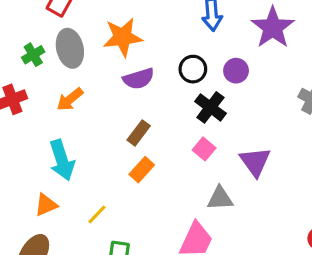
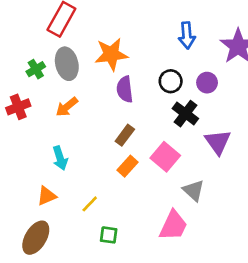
purple semicircle: (139, 79) -> (125, 89), turned 100
pink square: (204, 149) -> (165, 157), moved, size x1.5
cyan arrow: (62, 160) -> (60, 158), size x0.7
purple triangle: (255, 162) -> (218, 142), moved
gray triangle: (220, 198) -> (194, 190), turned 45

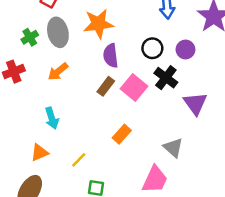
brown rectangle: (125, 135) -> (106, 86), moved
pink square: (165, 157) -> (134, 88), moved
orange rectangle: (127, 166) -> (122, 134), moved

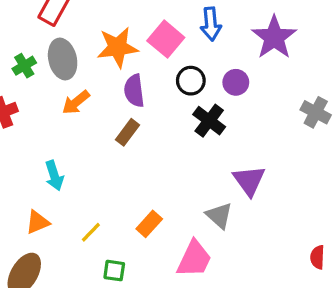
orange arrow: (58, 72) -> (76, 102), moved
pink square: (134, 88) -> (166, 39), moved
purple triangle: (195, 103) -> (249, 181), moved
orange rectangle: (122, 134) -> (149, 224), moved

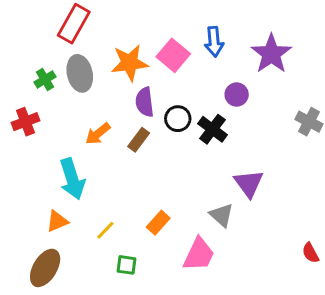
black circle: (191, 81) -> (178, 119), moved
orange arrow: (76, 102) -> (98, 134), moved
cyan arrow: (54, 176) -> (72, 179), size x1.5
red semicircle: (317, 257) -> (310, 253), turned -30

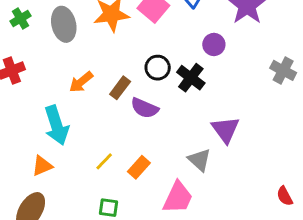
green cross: (45, 79) -> (20, 19), moved
purple semicircle: (145, 102) -> (145, 108), moved, turned -60
yellow line: (105, 230) -> (104, 161), moved

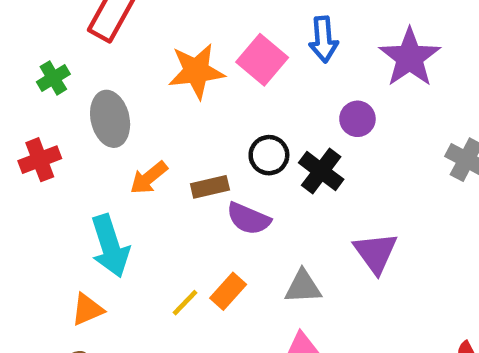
gray ellipse: (64, 24) -> (110, 119), moved
brown rectangle: (120, 88) -> (210, 187), turned 40
gray triangle: (199, 160) -> (303, 287), moved, turned -45
orange rectangle: (139, 167) -> (228, 291), moved

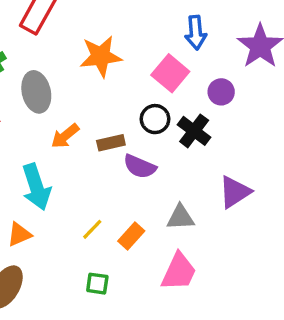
pink square: (262, 60) -> (170, 73), moved
purple triangle: (376, 253) -> (235, 192), turned 33
orange rectangle: (228, 291) -> (131, 236), moved

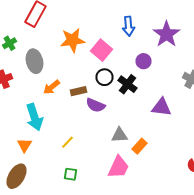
pink square: (170, 73) -> (102, 50), moved
purple triangle: (235, 192) -> (162, 107), moved, turned 40
orange triangle: (19, 234) -> (24, 145), turned -35
orange rectangle: (131, 236) -> (140, 146), moved

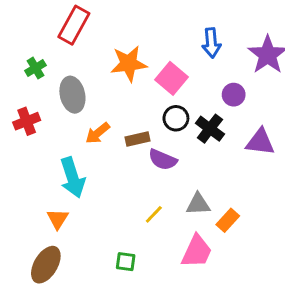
purple triangle: (162, 107) -> (260, 142), moved
yellow line: (68, 142) -> (154, 214), moved

